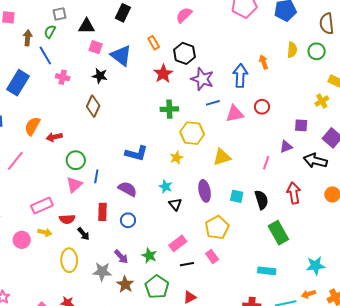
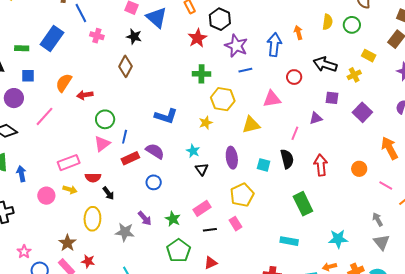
pink triangle: (235, 114) -> (272, 99), moved
black arrow: (315, 161) -> (325, 64), moved
black semicircle: (261, 200) -> (287, 159), moved
red rectangle: (102, 212) -> (130, 158), moved, turned 60
brown star: (125, 284) -> (67, 243), moved

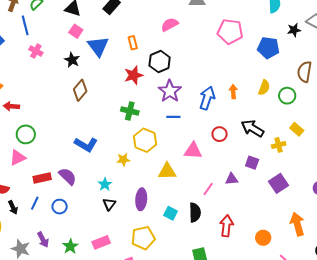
brown diamond: (126, 66) -> (80, 90), moved
blue line: (125, 137) -> (35, 203), moved

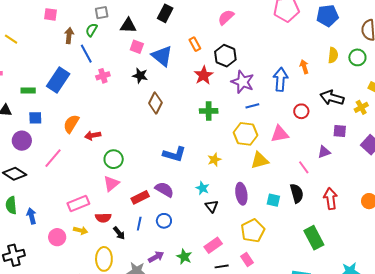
pink cross: (36, 51) -> (103, 76), turned -32
yellow hexagon: (145, 140) -> (246, 134), moved
pink line: (208, 189) -> (304, 167), turned -56
purple arrow: (43, 240) -> (156, 257), turned -77

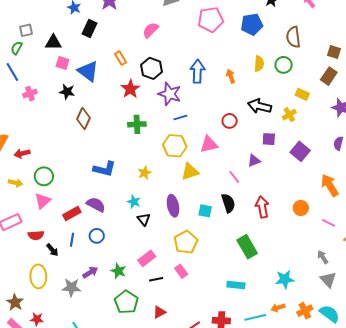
blue arrow: (281, 79) -> (197, 71), moved
yellow arrow: (81, 230) -> (16, 183), moved

